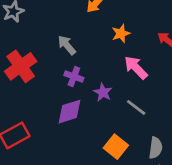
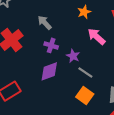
gray line: (136, 107) -> (85, 72), moved

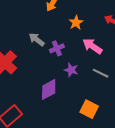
purple cross: (51, 45) -> (57, 48), moved, turned -32
gray line: (85, 72) -> (101, 73), moved

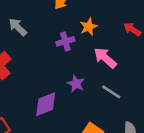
gray arrow: (37, 40) -> (18, 27), moved
purple cross: (57, 48) -> (65, 41), moved

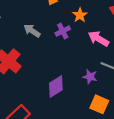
gray arrow: (18, 27) -> (32, 31), moved
purple star: (76, 84) -> (90, 77), moved

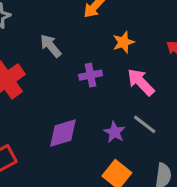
purple cross: (63, 31) -> (91, 75), moved

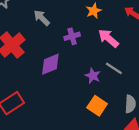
purple diamond: (63, 133) -> (50, 64), moved

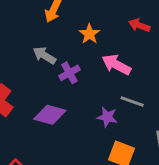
gray arrow: (42, 18) -> (44, 55), moved
purple diamond: (50, 64) -> (50, 115), turned 50

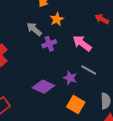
orange star: (89, 34) -> (57, 19), moved
purple diamond: (50, 115) -> (43, 87), moved

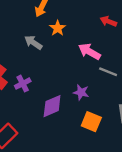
purple cross: (49, 44) -> (23, 84), moved
gray line: (89, 70) -> (108, 72), moved
purple diamond: (43, 87) -> (52, 106), turned -40

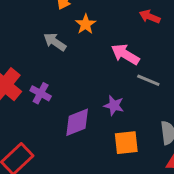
purple cross: (23, 84) -> (41, 93), turned -35
orange square: (91, 122) -> (126, 143), turned -30

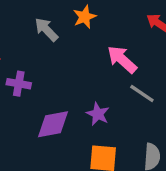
purple cross: (41, 93) -> (19, 84), turned -30

